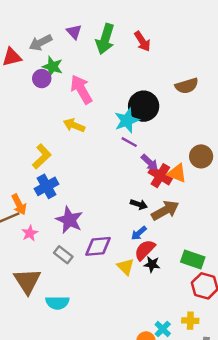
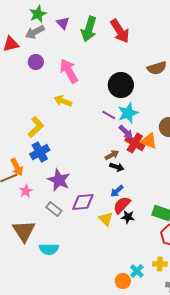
red arrow: (142, 41) -> (120, 31), size x1.4
green star: (52, 67) -> (38, 14), moved, turned 30
cyan star: (127, 120) -> (128, 113), moved
brown arrow: (165, 210) -> (112, 155), moved, size x0.6

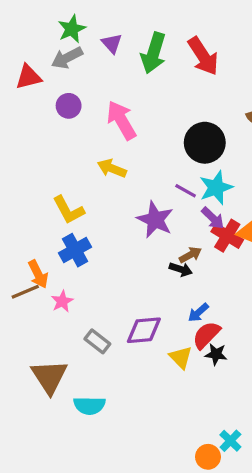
yellow L-shape: (36, 127) -> (69, 210), turned 105
black arrow: (117, 167) -> (181, 269), moved
purple star: (59, 180) -> (155, 220), moved
pink star: (26, 191) -> (62, 301), moved

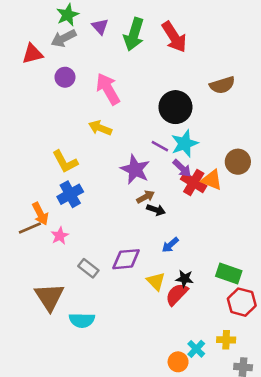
brown arrow: (190, 255) -> (146, 197), moved
red semicircle: (206, 335) -> (177, 294), moved

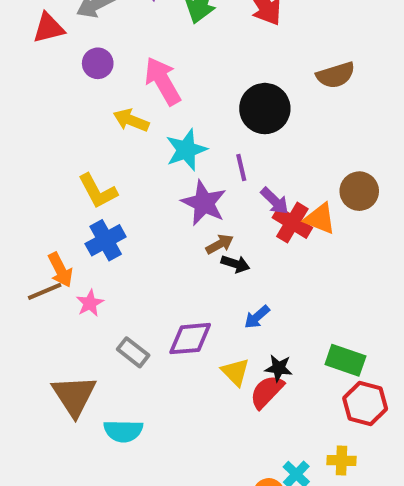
yellow arrow: (100, 128) -> (131, 120), moved
cyan star: (185, 144) -> (186, 150), moved
purple line: (160, 146) -> (241, 168), turned 48

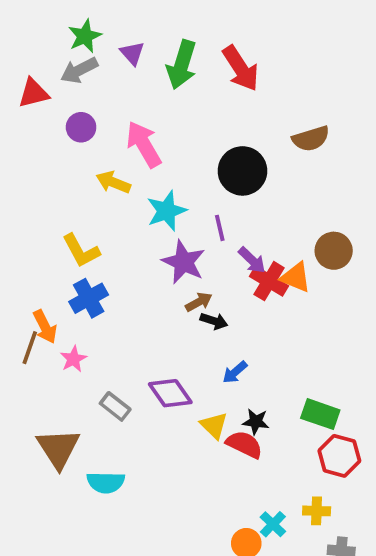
brown line: (45, 291) -> (30, 348), turned -48
purple diamond: (190, 339) -> (170, 393), turned 60
red semicircle: (267, 392) -> (244, 444), turned 72

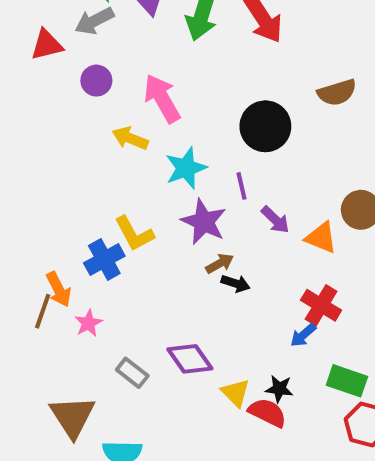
yellow L-shape: (81, 251) -> (134, 234), moved
red cross: (269, 281) -> (321, 305), moved
blue arrow: (235, 372) -> (303, 335), moved

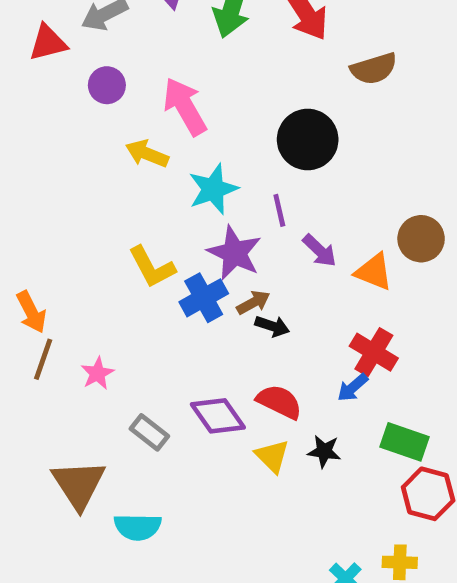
brown semicircle: (337, 92) -> (374, 69), moved
blue cross: (104, 260) -> (204, 298), moved
orange arrow: (59, 289) -> (31, 312), moved
red semicircle: (267, 413) -> (279, 402), moved

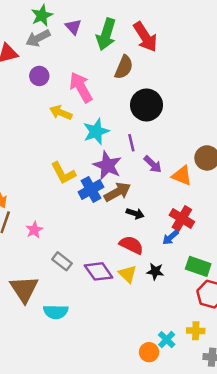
brown semicircle: (374, 69) -> (124, 67), moved, turned -50
brown arrow: (253, 303) -> (117, 192), size x1.5
black arrow: (272, 326) -> (135, 213), moved
purple diamond: (218, 416) -> (99, 271), moved

